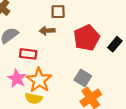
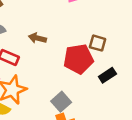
brown square: (58, 12) -> (98, 43), moved

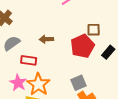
gray square: (61, 102) -> (79, 83), turned 35

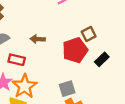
brown square: (94, 30) -> (89, 34), turned -32

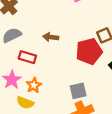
orange star: (25, 86) -> (34, 85), size x0.6

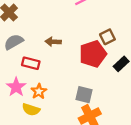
gray square: (78, 91) -> (84, 95), turned 30

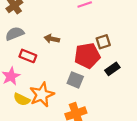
orange star: (39, 91) -> (42, 95), moved, size x1.6
gray square: (84, 95) -> (75, 80), moved

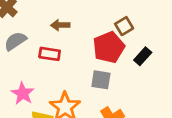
brown arrow: (52, 39) -> (60, 25), moved
red rectangle: (28, 56) -> (50, 54), moved

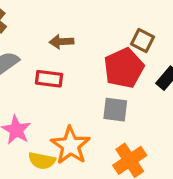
brown square: (124, 26) -> (142, 40), turned -30

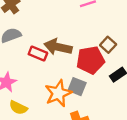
brown arrow: (61, 42) -> (58, 47), moved, size x1.6
orange star: (70, 145) -> (58, 93), moved

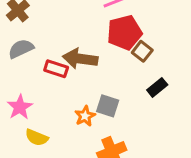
red pentagon: (90, 60) -> (124, 33), moved
orange star: (58, 93) -> (85, 116), size x0.6

